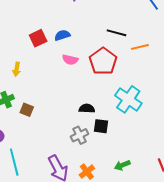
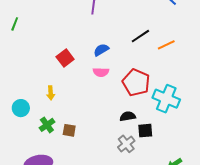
black line: (116, 33) -> (140, 36), turned -36
blue semicircle: (62, 35) -> (101, 50), moved
red pentagon: (103, 61) -> (136, 82), moved

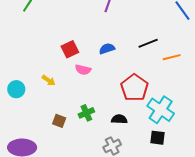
pink semicircle: (101, 72) -> (83, 70), moved
yellow arrow: (51, 93) -> (49, 80), turned -64
green cross: (47, 125) -> (86, 113), moved
black square: (145, 131) -> (158, 138), moved

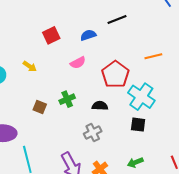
black line: (148, 43) -> (117, 19), moved
orange line: (172, 57) -> (153, 56), moved
pink semicircle: (83, 70) -> (78, 63), moved, turned -42

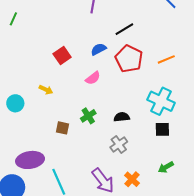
red pentagon: (115, 74) -> (129, 59), moved

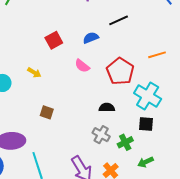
red pentagon: (129, 59) -> (120, 71), moved
pink semicircle: (93, 78) -> (82, 66), turned 70
green cross: (88, 116) -> (125, 142), moved
gray cross: (119, 145) -> (101, 135), turned -30

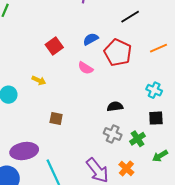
black line: (119, 20) -> (130, 17), moved
red pentagon: (120, 71) -> (118, 53), moved
cyan cross: (148, 96) -> (154, 90), size x0.6

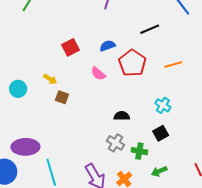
brown square: (56, 118) -> (62, 97), moved
black square: (156, 118) -> (161, 133), turned -35
green cross: (138, 139) -> (139, 151), turned 35

